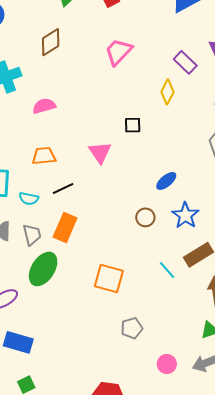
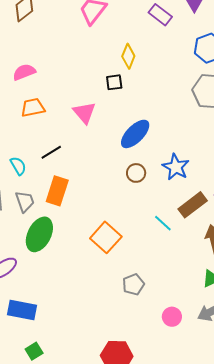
yellow diamond: (167, 92) -> (128, 56), moved
orange trapezoid: (44, 156) -> (33, 108), moved
blue ellipse: (166, 181) -> (135, 134), moved, size x1.5
cyan semicircle: (29, 199) -> (18, 166), turned -126
orange square: (109, 279) -> (106, 237), turned 32

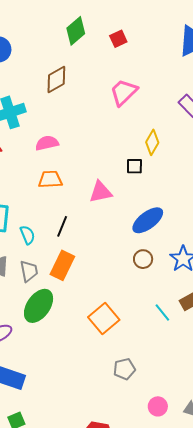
pink triangle: (84, 113) -> (101, 192), turned 50
black line: (51, 152) -> (62, 226), turned -45

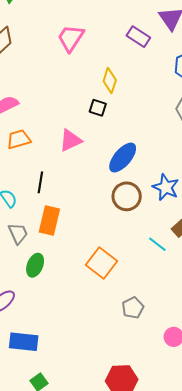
black square: (134, 166) -> (98, 108), turned 30
brown circle: (143, 259) -> (127, 196), size x1.5
green ellipse: (39, 306) -> (35, 265), size x0.7

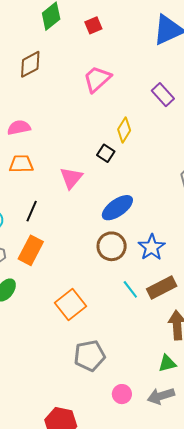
pink triangle: (70, 140) -> (71, 178), turned -40
cyan line: (157, 244) -> (130, 289), moved
gray pentagon: (133, 308) -> (90, 356), size x1.4

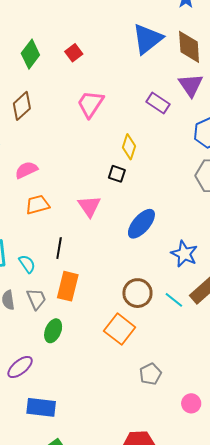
brown circle: (112, 246) -> (137, 293), moved
gray pentagon: (90, 356) -> (150, 374), size x0.7

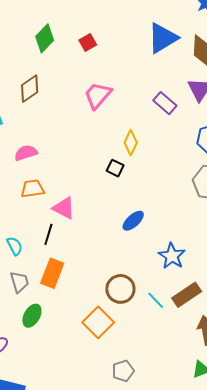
pink triangle: (89, 206) -> (64, 208), moved, turned -35
blue ellipse: (141, 224) -> (133, 221), size x0.7

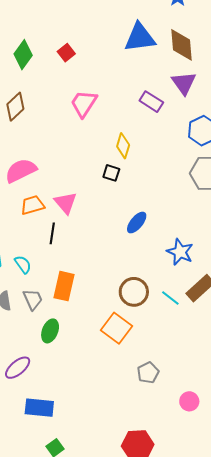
blue triangle: (163, 38) -> (140, 38), turned 32
pink semicircle: (26, 153) -> (21, 171), size x1.4
pink triangle: (64, 208) -> (66, 203), moved, turned 30
black line: (48, 234) -> (52, 233), moved

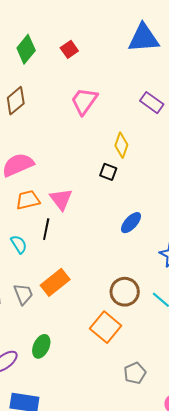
cyan semicircle: (23, 264) -> (19, 244), moved
orange rectangle: (64, 286) -> (55, 282), turned 36
green ellipse: (50, 331) -> (41, 346), moved

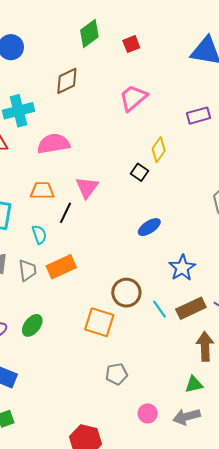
purple rectangle: (152, 103) -> (198, 116), turned -65
orange trapezoid: (28, 200) -> (42, 191), moved
cyan semicircle: (19, 244) -> (39, 235), moved
orange square: (106, 327) -> (99, 322), turned -36

